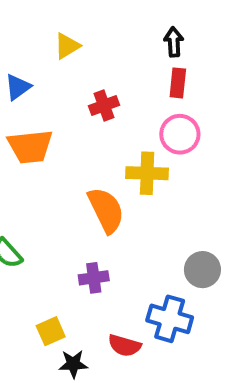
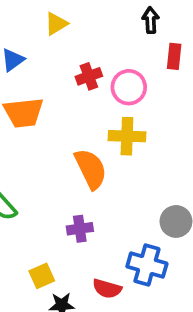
red rectangle: (178, 83) -> (174, 56), moved
pink circle: (180, 134) -> (129, 87), moved

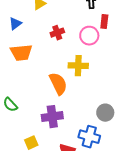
pink circle: (129, 87) -> (89, 36), moved
purple cross: (80, 229) -> (52, 117), size x1.5

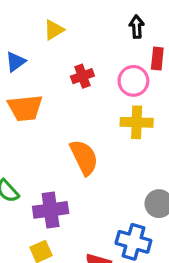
yellow cross: (78, 66) -> (137, 122), moved
purple cross: (52, 117) -> (51, 210), moved

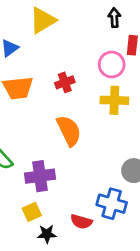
yellow triangle: (54, 30) -> (43, 20), size x1.5
red cross: (82, 76) -> (65, 82), moved

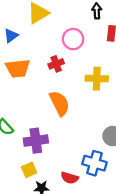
pink circle: (112, 65) -> (73, 39), moved

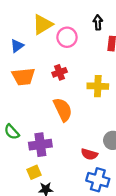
pink circle: (73, 39) -> (67, 37), moved
blue cross: (94, 163) -> (98, 180), moved
red semicircle: (70, 178) -> (89, 154), moved

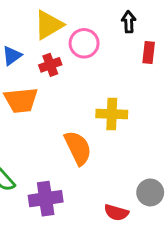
red cross: (60, 72) -> (50, 65), moved
yellow cross: (98, 86) -> (112, 114), moved

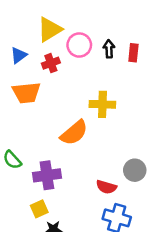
black arrow: (129, 22) -> (109, 49), moved
orange semicircle: (78, 148) -> (74, 133), turned 76

